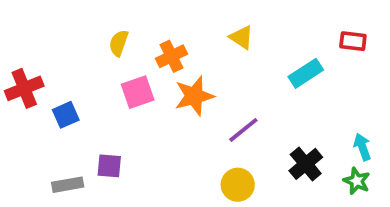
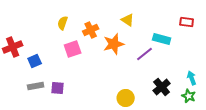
cyan rectangle: (306, 73) -> (162, 39), turned 48
orange star: (194, 96) -> (114, 44), moved
purple line: (243, 130) -> (145, 54), moved
gray rectangle: (68, 185) -> (36, 86), moved

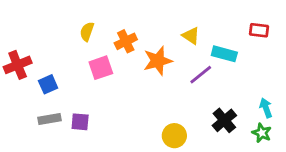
yellow triangle: (128, 20) -> (191, 36), moved

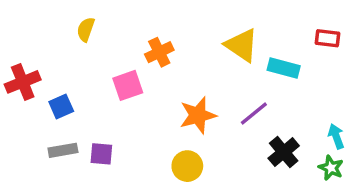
yellow semicircle: (87, 32) -> (86, 29), moved
yellow triangle: (191, 36) -> (242, 45), size x1.5
orange star: (158, 61) -> (198, 115), moved
purple line: (201, 75) -> (254, 114), moved
yellow circle: (174, 136) -> (187, 166), moved

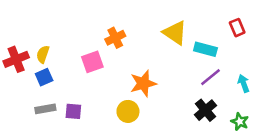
yellow semicircle: (86, 29) -> (43, 54), moved
red rectangle: (327, 38) -> (237, 28), turned 60
purple line: (254, 114) -> (211, 77), moved
cyan arrow: (336, 136) -> (244, 83), moved
yellow circle: (187, 166) -> (128, 111), moved

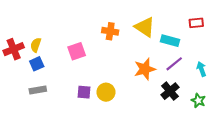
red rectangle: (237, 28) -> (196, 23), turned -72
orange cross: (115, 38) -> (110, 31), moved, turned 35
orange star: (143, 83) -> (145, 69), moved
purple square: (73, 111) -> (84, 92), moved

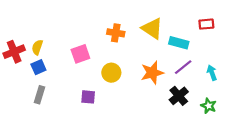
gray rectangle: (38, 90) -> (40, 95), turned -63
yellow circle: (106, 92) -> (111, 73), moved

